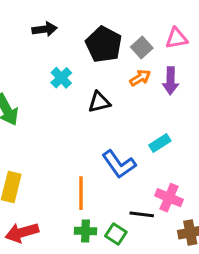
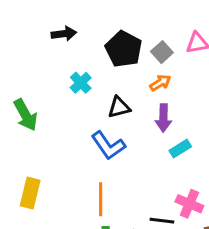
purple arrow: (171, 81) -> (163, 118), moved
blue L-shape: (119, 164) -> (108, 146), moved

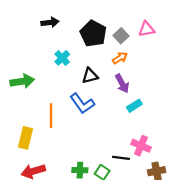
green arrow: (26, 115) -> (22, 81), turned -70
purple arrow: (163, 118) -> (122, 83), turned -30
orange line: (101, 199) -> (51, 116), moved

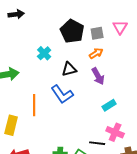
black arrow: (50, 22) -> (16, 14), moved
pink triangle: (147, 29) -> (120, 27), turned -49
gray square: (121, 36) -> (97, 33), turned 32
cyan rectangle: (134, 106) -> (109, 105), moved

